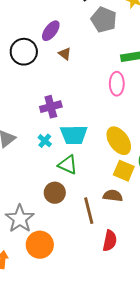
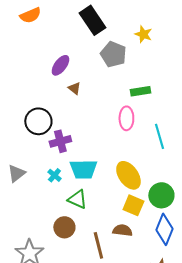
black circle: (24, 52) -> (38, 121), moved

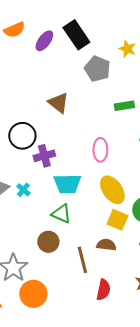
purple ellipse: (60, 65) -> (44, 41), moved
brown triangle: (74, 88) -> (58, 103), size x1.6
pink ellipse: (126, 118) -> (100, 150), moved
cyan cross: (54, 175) -> (23, 190), moved

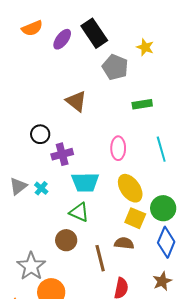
black circle: (22, 136) -> (40, 134), size x0.7

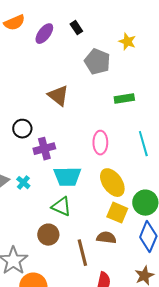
black rectangle: (94, 33) -> (76, 28), size x0.5

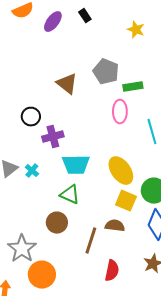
gray pentagon: (97, 62) -> (106, 72), moved
pink ellipse: (100, 143) -> (120, 112), moved
brown line: (82, 253) -> (91, 241), turned 32

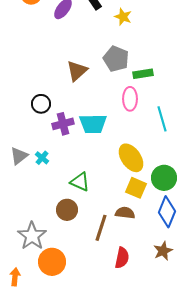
yellow star: (136, 30) -> (123, 17), moved
brown triangle: (67, 84) -> (77, 71), turned 40
cyan trapezoid: (76, 165) -> (93, 124), moved

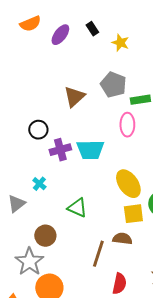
gray triangle: (19, 156) -> (16, 204), moved
yellow square: (136, 188) -> (133, 214), turned -30
brown circle: (67, 210) -> (45, 236), moved

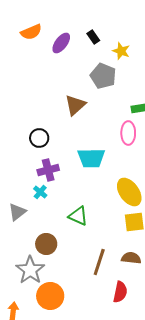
gray pentagon: (113, 85) -> (103, 76), moved
purple cross: (60, 150) -> (48, 170), moved
brown semicircle: (122, 239) -> (131, 258), moved

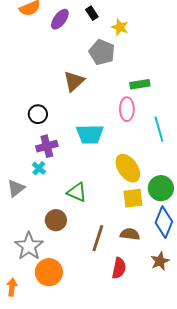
brown circle: (46, 244) -> (56, 220), moved

